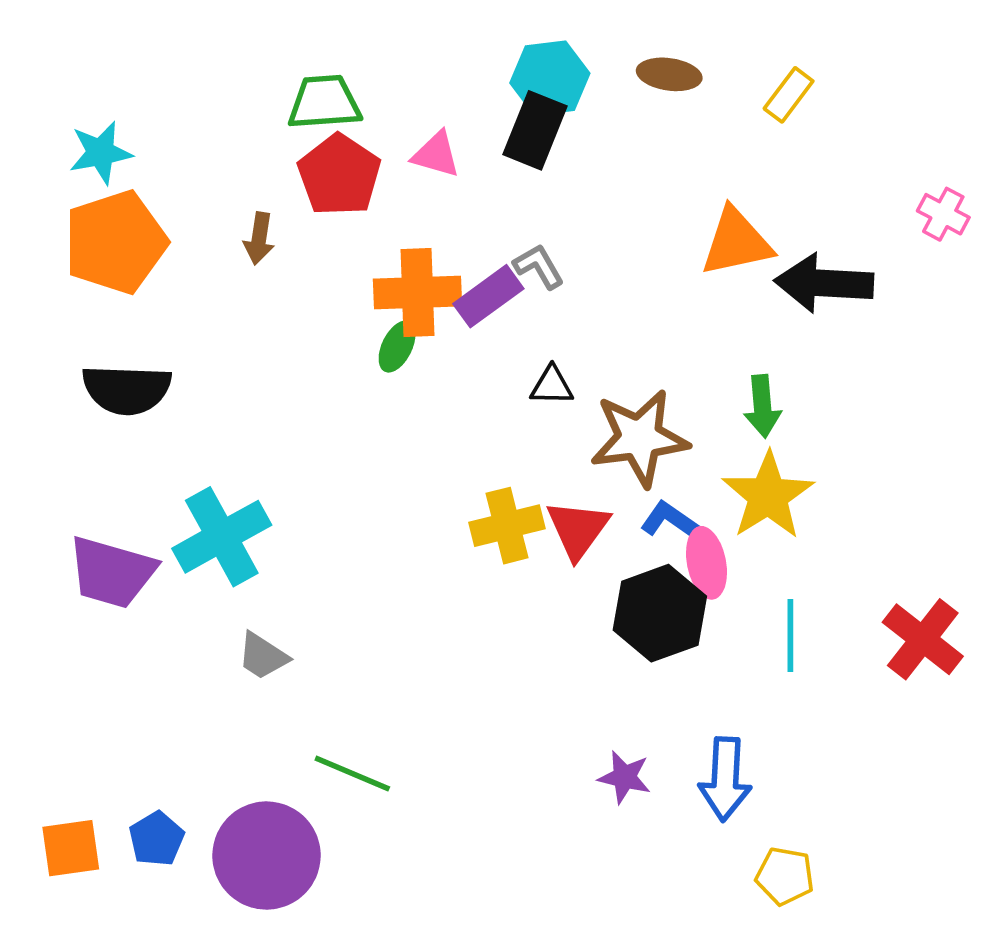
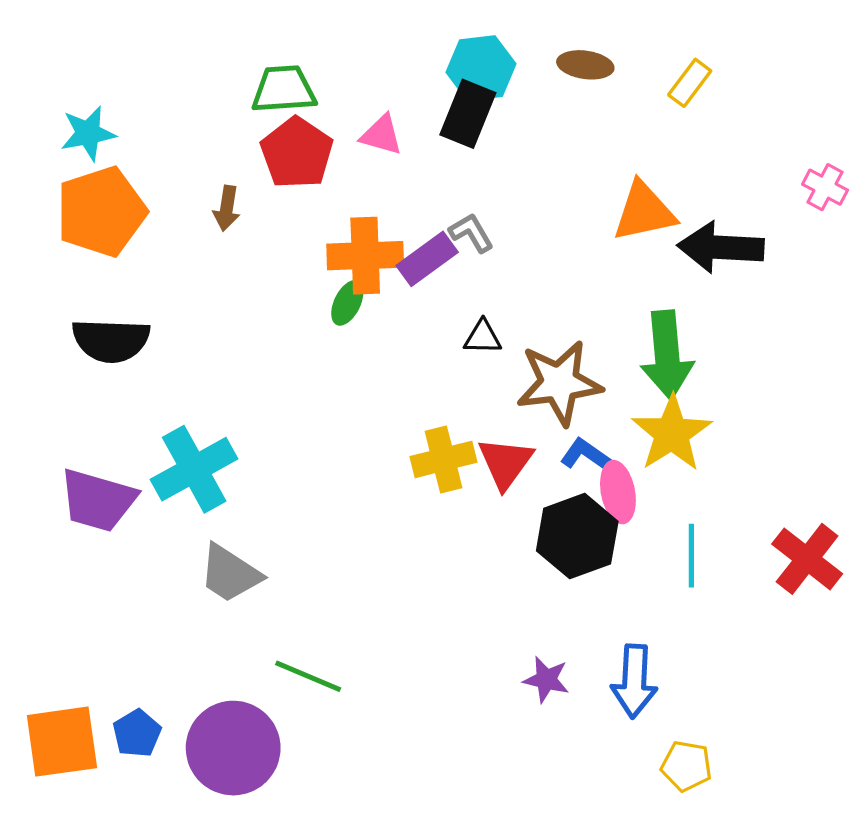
green arrow: (762, 406) -> (667, 355), size x1.6
gray trapezoid: (263, 656) -> (230, 574), size x1.4
orange square: (71, 848) -> (62, 742), size x1.4

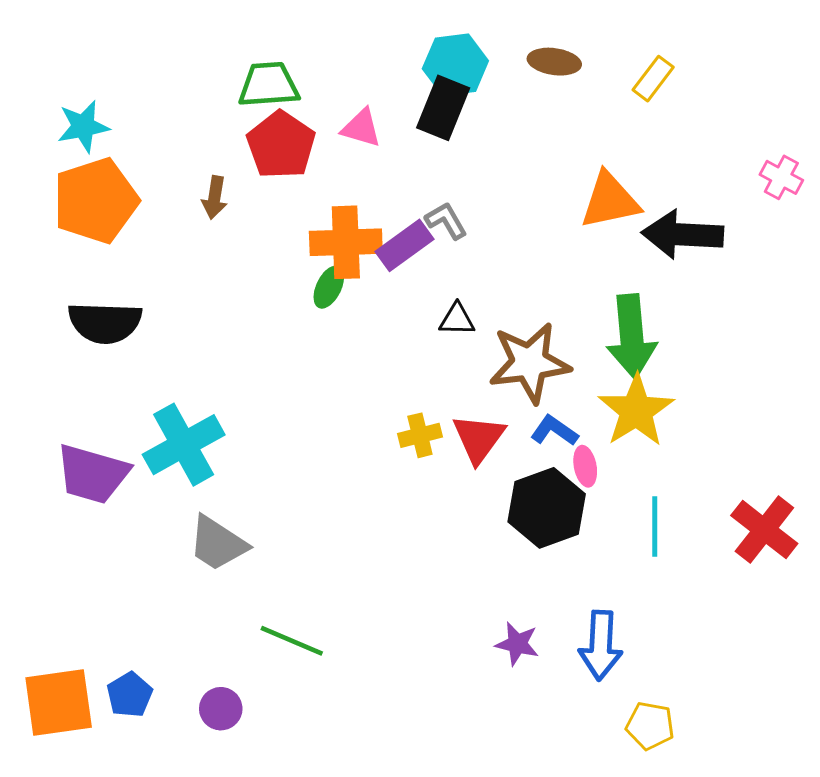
yellow cross: (444, 459) -> (420, 435), size x0.7
pink ellipse: (618, 492) -> (585, 466), size x0.7
purple circle: (233, 748) -> (221, 709), size x0.5

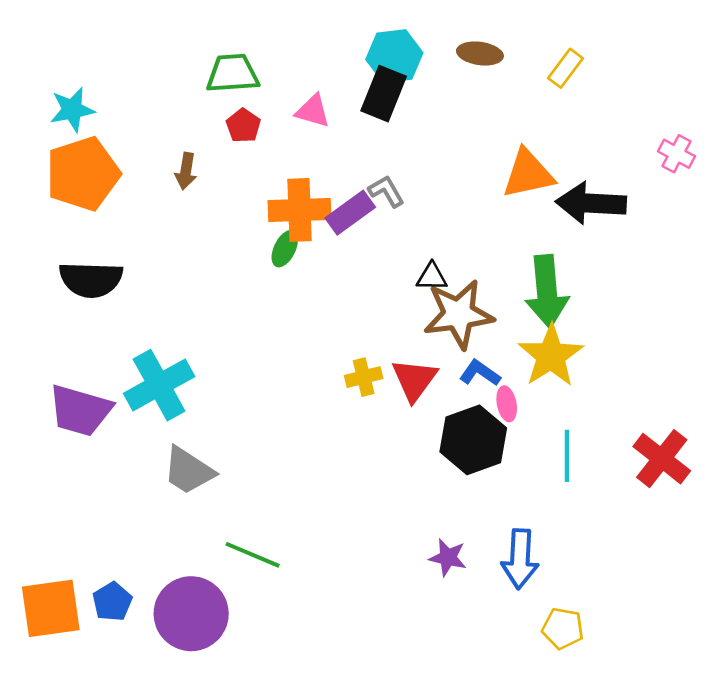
red pentagon: (281, 145) -> (243, 126), size x0.6
black triangle: (457, 319) -> (432, 277), moved
purple circle: (221, 709) -> (191, 614), size x2.0

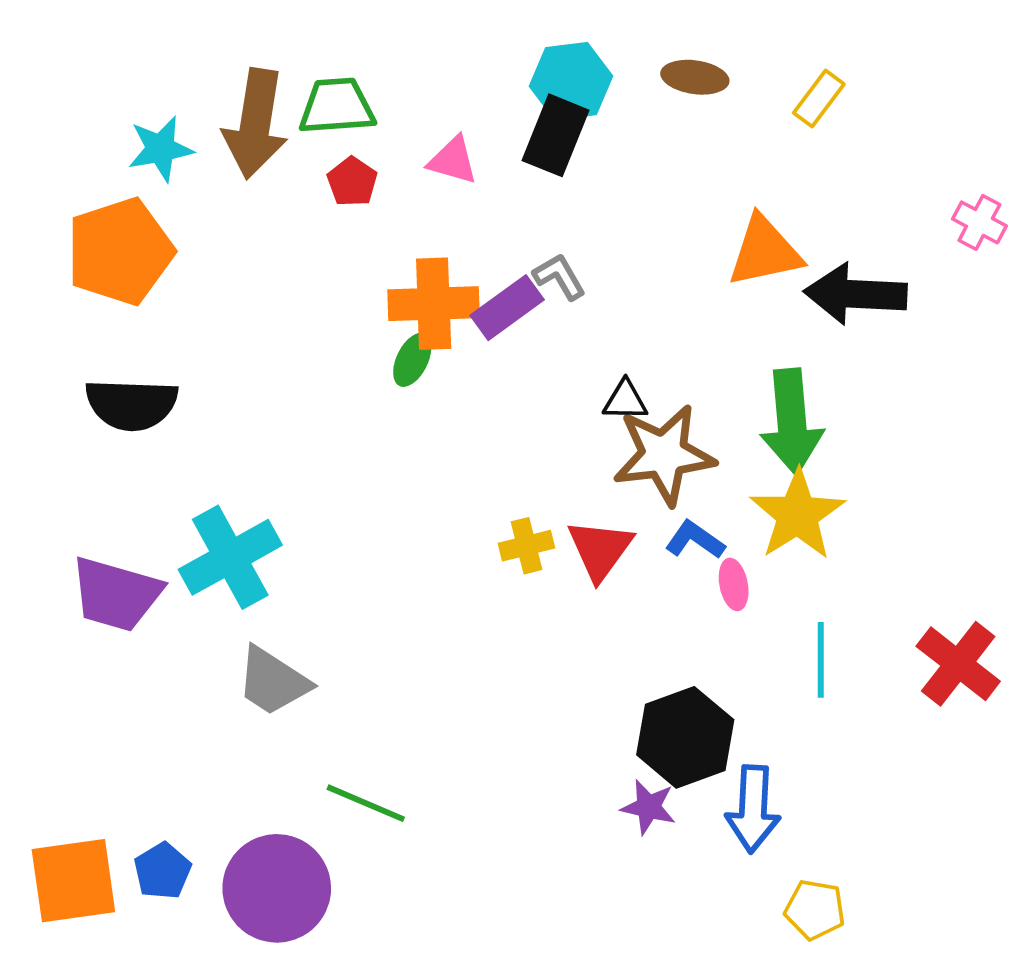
cyan star: (72, 110) -> (161, 149), moved
brown arrow: (186, 171) -> (255, 124), moved, size x2.0
black hexagon: (473, 440) -> (685, 737), moved

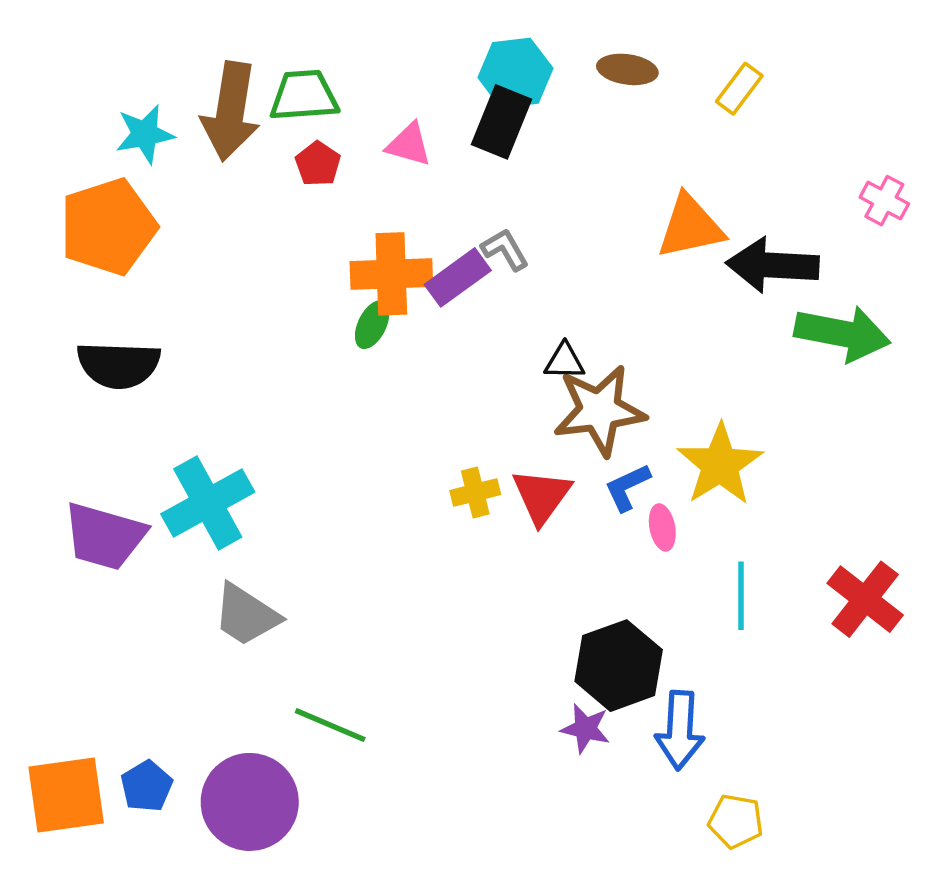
green arrow: (792, 422) -> (842, 333), moved, turned -74
blue L-shape: (695, 540) -> (627, 487), turned -60

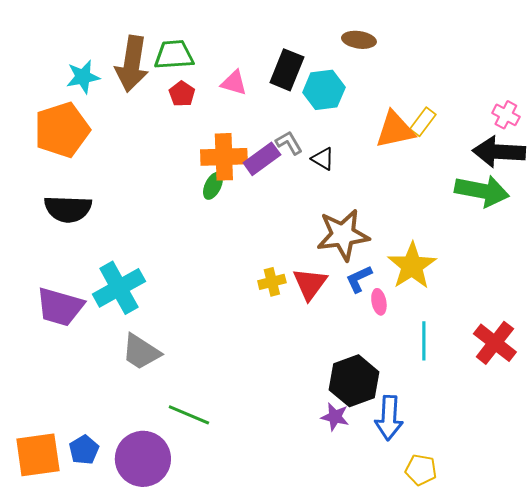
cyan hexagon: (515, 73) -> (324, 90), moved
yellow rectangle: (739, 89) -> (423, 122), moved
black arrow: (772, 265) -> (499, 152), moved
black triangle: (564, 361) -> (323, 159), moved, turned 30

